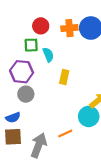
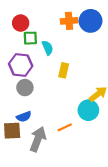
red circle: (41, 26) -> (21, 23), moved
blue semicircle: (13, 118) -> (24, 117), moved

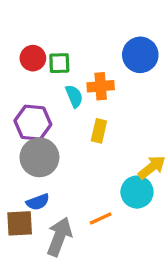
orange cross: (69, 21) -> (101, 86), moved
green square: (30, 38) -> (59, 63), moved
gray circle: (25, 88) -> (39, 157), size x1.5

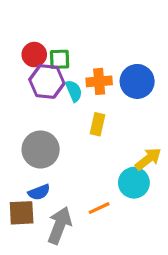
blue circle: (140, 55) -> (137, 81), moved
purple hexagon: (33, 123) -> (47, 81), moved

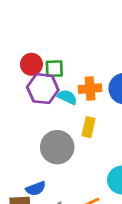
cyan semicircle: (74, 91) -> (67, 97), turned -42
gray circle: (41, 149) -> (57, 147), moved

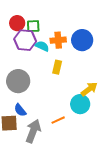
gray circle: (57, 147) -> (18, 81), moved
blue semicircle: (36, 189) -> (20, 110), turned 72

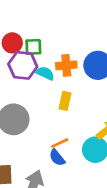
blue semicircle: (20, 110) -> (57, 158), moved
orange line: (58, 120) -> (60, 143), moved

